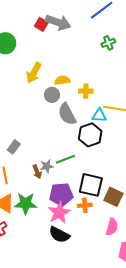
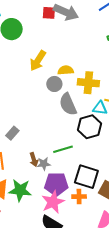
red square: (41, 24) -> (49, 13), turned -32
yellow cross: (86, 91) -> (88, 83), size x1.5
gray star: (47, 166) -> (44, 164), moved

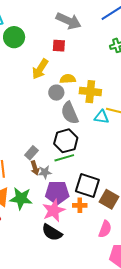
red square: (49, 13) -> (59, 46), moved
black hexagon: (90, 127) -> (66, 141), moved
gray rectangle: (12, 133) -> (31, 153), moved

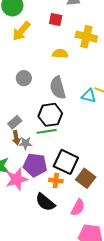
yellow arrow: (40, 69) -> (21, 31), moved
yellow cross: (90, 92) -> (86, 37), moved
gray circle: (56, 93) -> (24, 78), moved
pink star: (54, 210) -> (17, 179), moved
black semicircle: (52, 232) -> (45, 202), moved

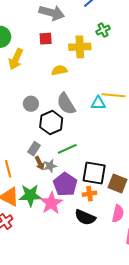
black hexagon: (50, 115) -> (51, 123), moved
purple pentagon: (35, 165) -> (65, 184), turned -30

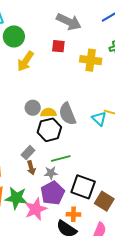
yellow semicircle: (59, 70) -> (48, 113), moved
cyan triangle: (98, 103) -> (99, 119), turned 35
gray star: (50, 166) -> (51, 173), moved
orange cross: (89, 194) -> (73, 214), moved

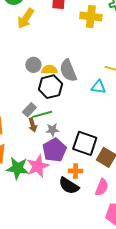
cyan triangle: (99, 119) -> (98, 87), moved, turned -35
green line: (61, 158) -> (42, 114), moved
green star: (16, 198) -> (18, 168), moved

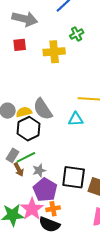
orange cross: (76, 171) -> (53, 209), moved
black semicircle: (69, 186) -> (49, 224), moved

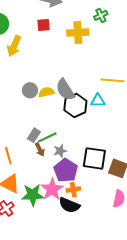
black hexagon: (29, 129) -> (75, 105), moved

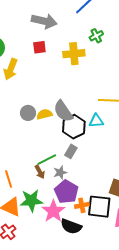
gray rectangle: (34, 135) -> (71, 151), moved
black square: (94, 158) -> (99, 207), moved
orange cross: (73, 189) -> (82, 205), moved
green star: (33, 195) -> (31, 201), moved

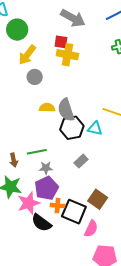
yellow cross: (74, 54) -> (67, 55), moved
gray circle: (28, 113) -> (35, 77), moved
gray rectangle: (71, 151) -> (81, 161), moved
brown arrow: (40, 172) -> (14, 160), moved

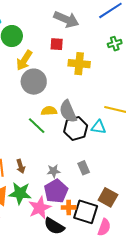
yellow cross: (67, 55) -> (79, 64), moved
gray circle: (35, 77) -> (34, 82), size x1.6
green line: (37, 152) -> (37, 126), moved, turned 60
gray rectangle: (81, 161) -> (84, 168), moved, turned -64

